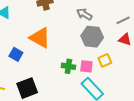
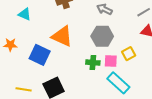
gray hexagon: (92, 37) -> (102, 36), moved
blue square: (16, 54) -> (40, 55), size x1.5

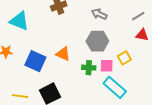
cyan triangle: (25, 14) -> (19, 21), size x1.5
orange triangle: (62, 36) -> (63, 54), moved, size x0.7

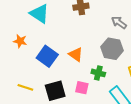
pink square: (107, 66) -> (82, 88), moved

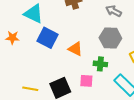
orange star: (20, 41) -> (12, 38), moved
blue square: (47, 56) -> (47, 38), moved

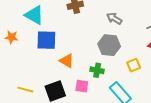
blue square: (47, 38) -> (46, 40), turned -30
orange triangle: (75, 49) -> (67, 61), moved

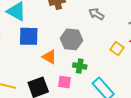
gray hexagon: (109, 45) -> (72, 39), moved
yellow square: (134, 65) -> (117, 49), moved, turned -32

